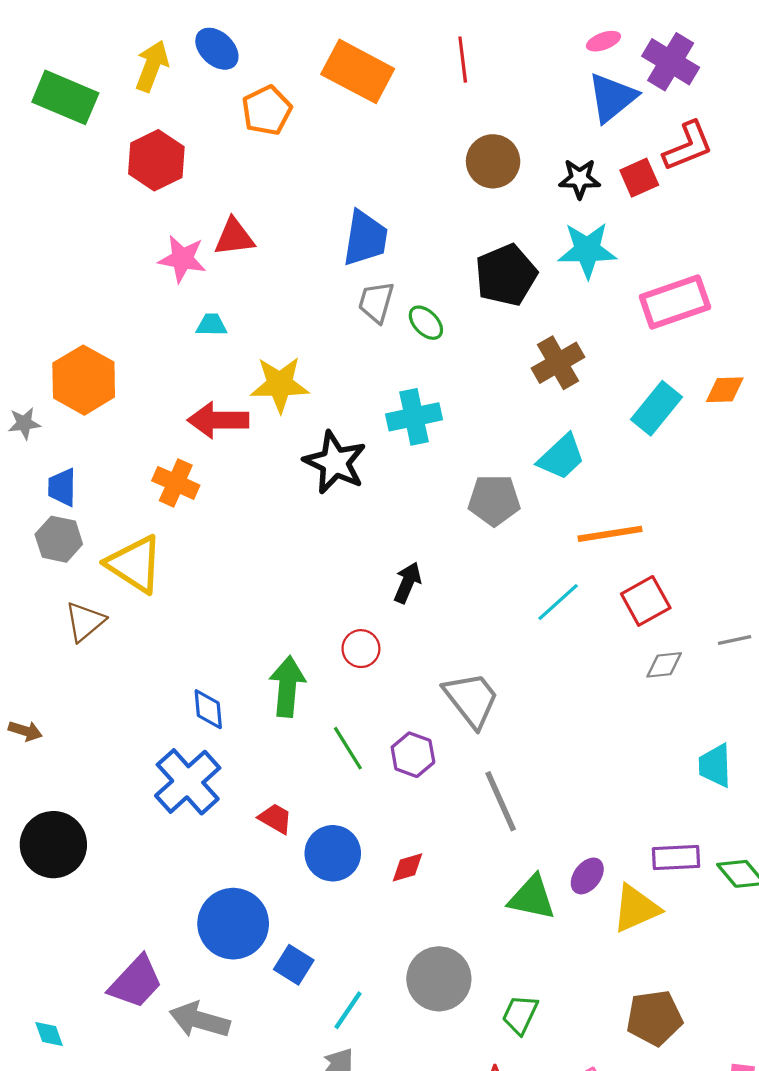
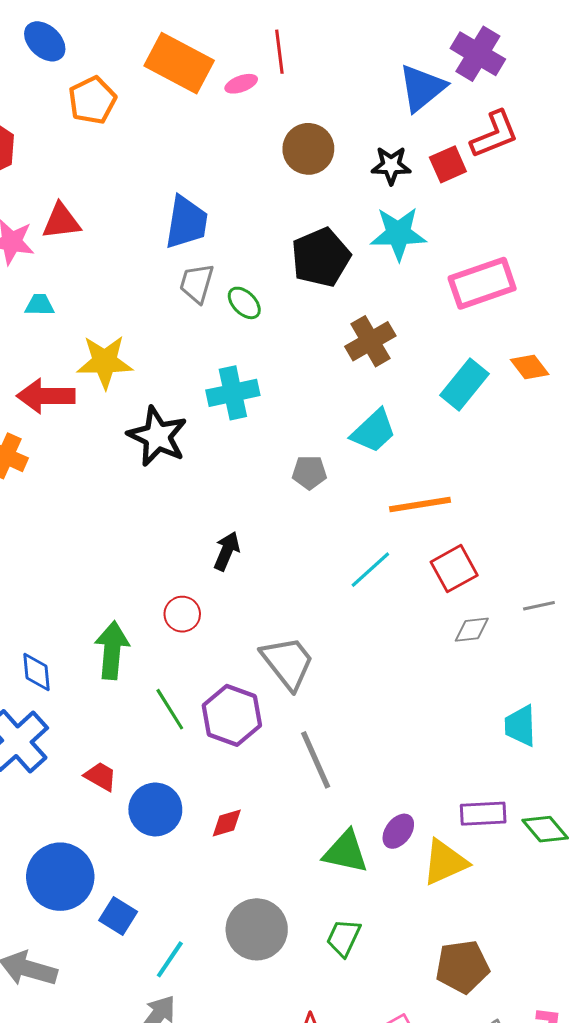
pink ellipse: (603, 41) -> (241, 84), moved
orange diamond: (725, 390) -> (530, 367), turned 54
gray pentagon: (494, 500) -> (309, 472), size x0.7
purple hexagon: (413, 755) -> (232, 715), size x1.4
green trapezoid: (520, 1015) -> (344, 938), moved

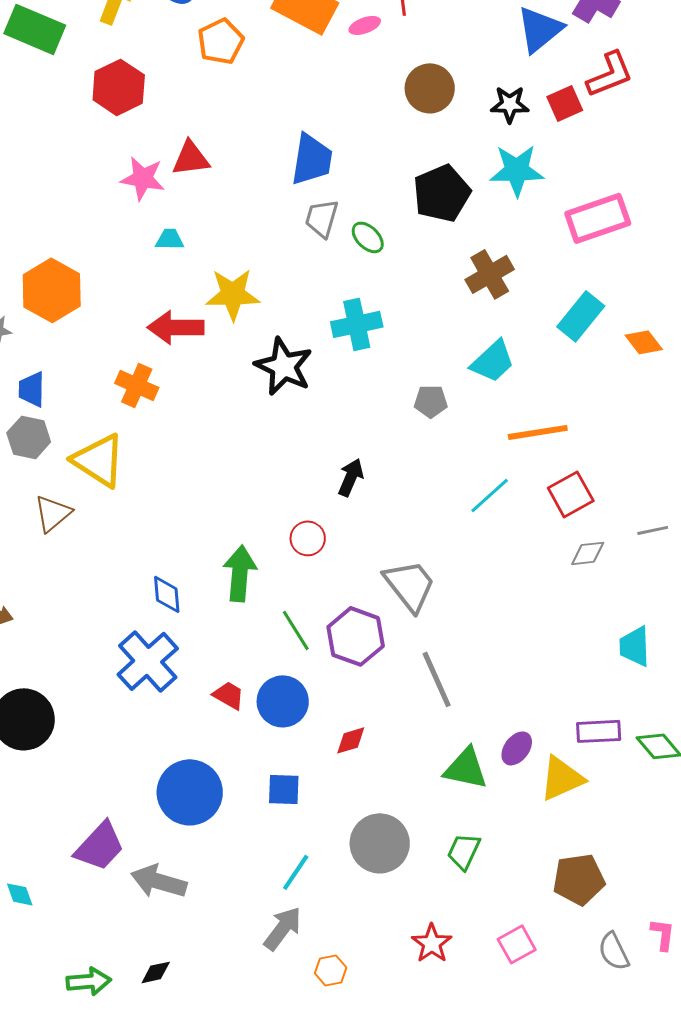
orange diamond: (530, 367) -> (644, 342), moved
blue circle: (155, 809) -> (283, 701), moved
blue square: (118, 916) -> (284, 789), moved, turned -30

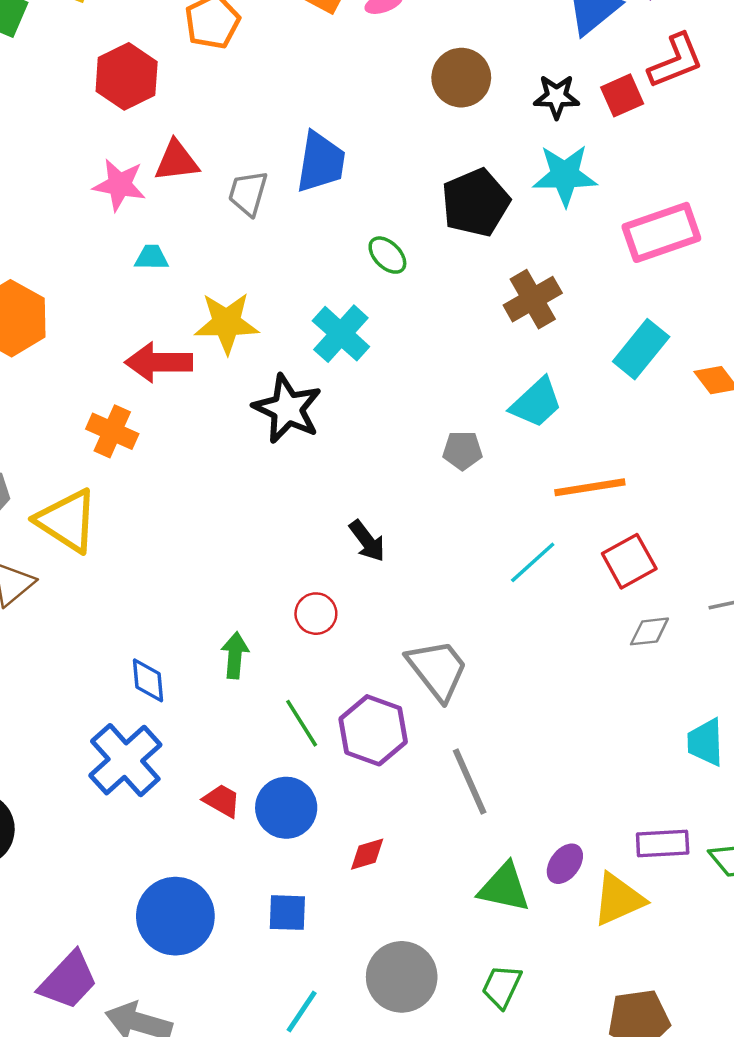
red hexagon: (119, 87) -> (127, 76), moved
gray trapezoid: (322, 218) -> (248, 193), moved
cyan cross: (357, 324) -> (341, 334), moved, turned -36
black arrow: (351, 477) -> (367, 541), turned 120
green arrow: (240, 573) -> (235, 655), size x0.7

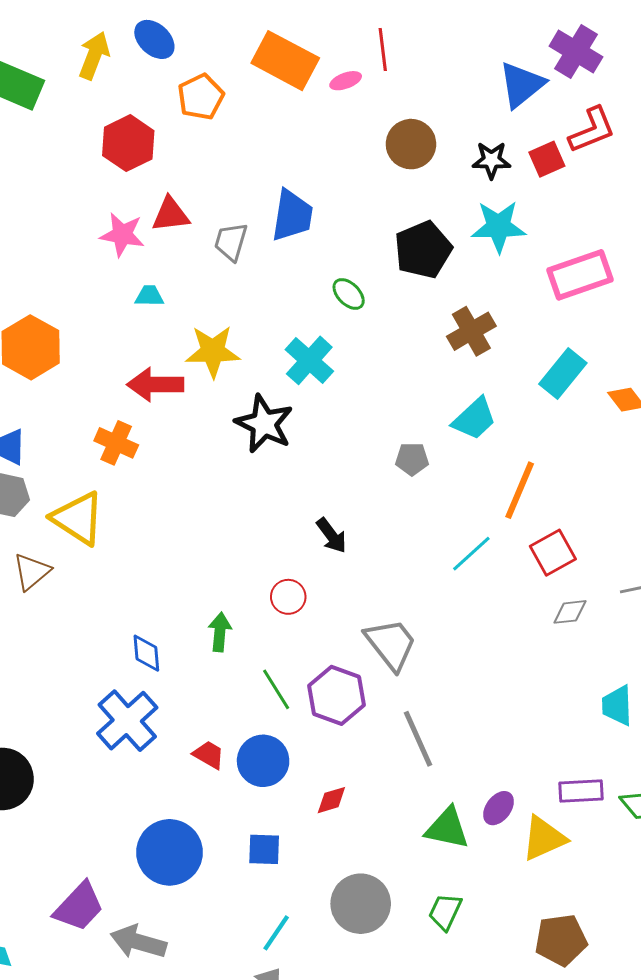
orange line: (590, 487) -> (520, 490), turned -58

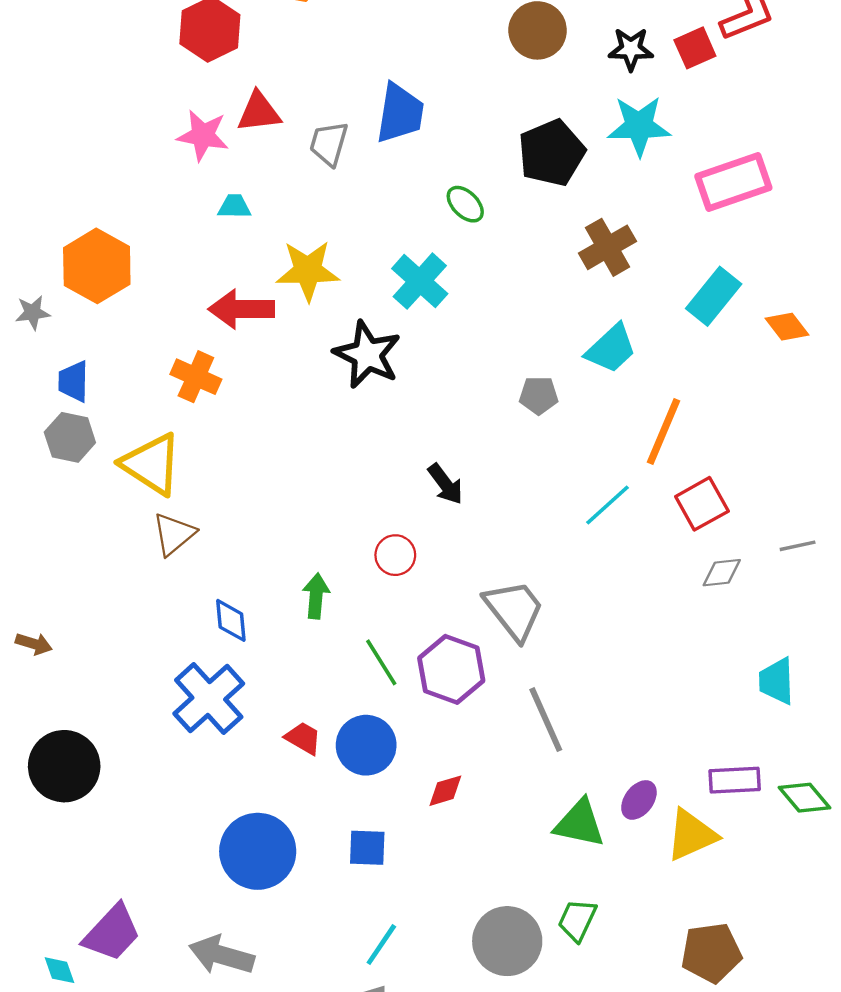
brown triangle: (32, 572) -> (174, 534), moved
gray circle: (361, 904) -> (507, 941), moved
purple trapezoid: (79, 907) -> (112, 933), moved

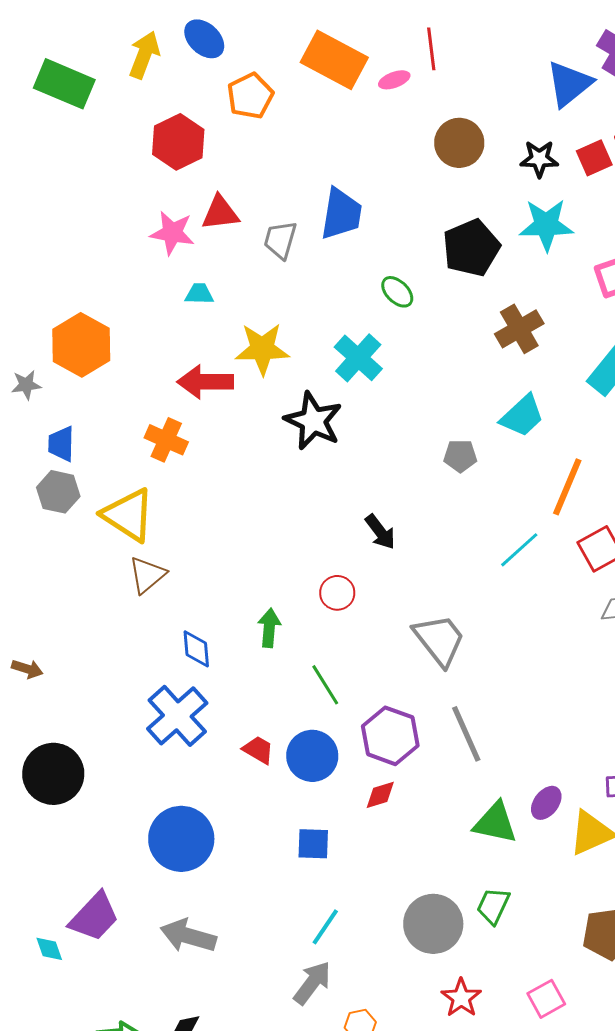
purple hexagon: (451, 669) -> (390, 736), moved
blue circle: (258, 851) -> (181, 839), moved

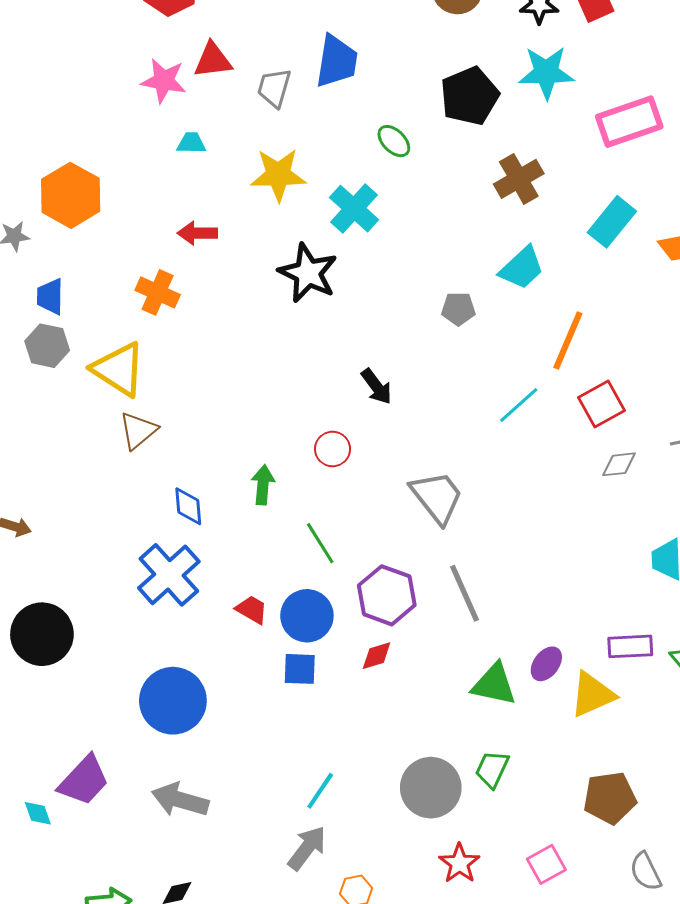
yellow star: (262, 349) -> (278, 175), moved
red arrow: (205, 382) -> (197, 233), size x0.7
blue square: (313, 844) -> (300, 669), moved

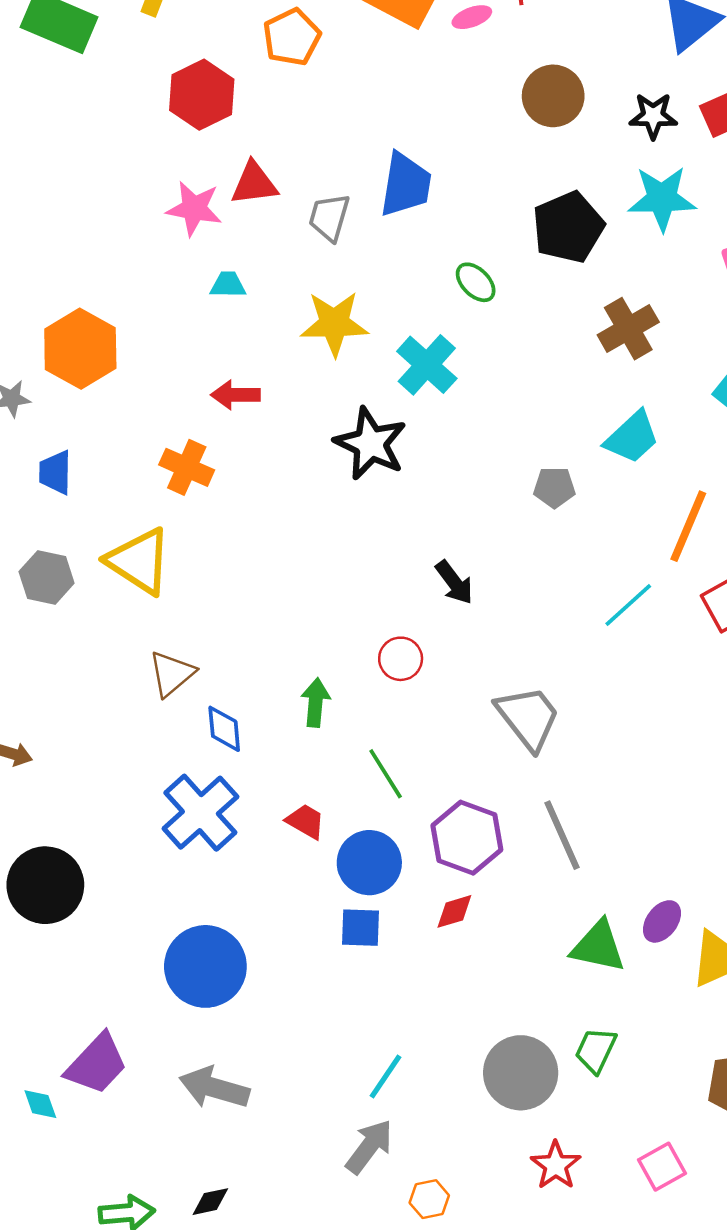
gray hexagon: (47, 346) -> (47, 577), moved
brown triangle: (138, 431) -> (172, 674), moved
red trapezoid: (252, 610) -> (306, 821), moved

